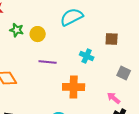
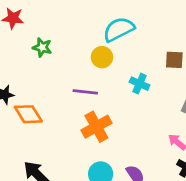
yellow circle: (38, 34) -> (102, 57), moved
orange cross: (74, 87) -> (96, 127), moved, turned -30

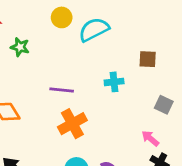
yellow circle: (102, 57) -> (62, 17), moved
cyan cross: (140, 84) -> (114, 82), turned -30

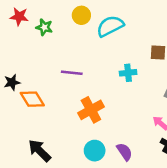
green star: (20, 47) -> (44, 27), moved
purple line: (62, 90) -> (72, 73), moved

